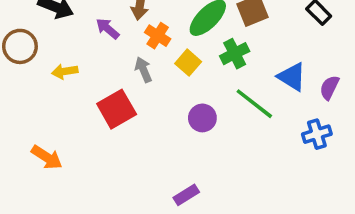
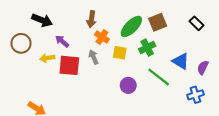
purple arrow: (108, 29) -> (62, 41), moved
yellow square: (188, 63) -> (120, 53), turned -32
red square: (117, 109) -> (69, 65), moved, turned 35

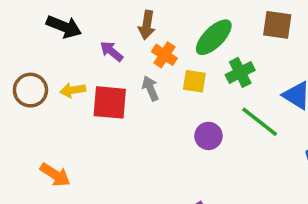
brown square: (158, 22) -> (277, 25), moved, turned 30
purple arrow: (62, 41) -> (112, 51), moved
brown circle: (21, 43) -> (30, 90), moved

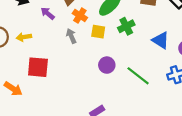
red square: (110, 102) -> (38, 67), moved
green line: (260, 122) -> (138, 76), moved

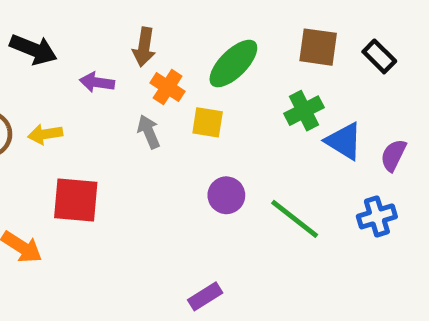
purple arrow: (48, 13) -> (97, 82), turned -32
green cross: (126, 26) -> (304, 111), moved

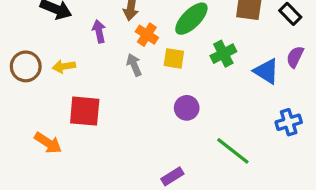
purple arrow: (97, 82) -> (99, 31), turned 70
green cross: (304, 111) -> (223, 54), moved
purple semicircle: (393, 155) -> (295, 57), moved
green line: (295, 219) -> (233, 151), moved

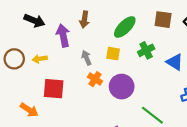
purple arrow: (99, 31) -> (63, 35), size x1.5
orange cross: (147, 35) -> (95, 79), moved
purple circle: (187, 108) -> (122, 87), size x1.5

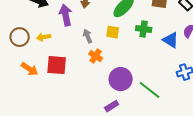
green cross: (146, 50) -> (144, 29), turned 35
purple circle: (122, 87) -> (121, 79), moved
orange arrow: (29, 110) -> (30, 69), moved

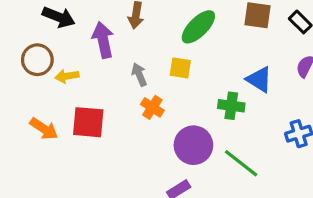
green cross: (144, 29) -> (231, 106), moved
brown circle: (20, 37) -> (37, 60), moved
blue triangle: (171, 40) -> (259, 79), moved

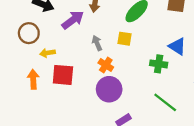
purple arrow: (103, 40) -> (73, 20), turned 65
yellow arrow: (67, 76) -> (48, 53), moved
orange arrow: (44, 129) -> (33, 79), turned -126
purple circle: (193, 145) -> (109, 89), moved

